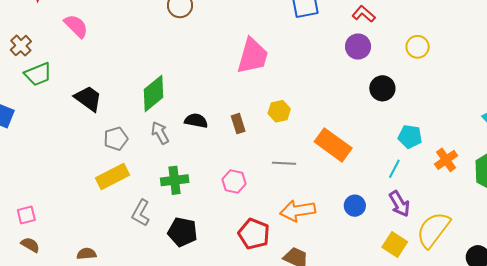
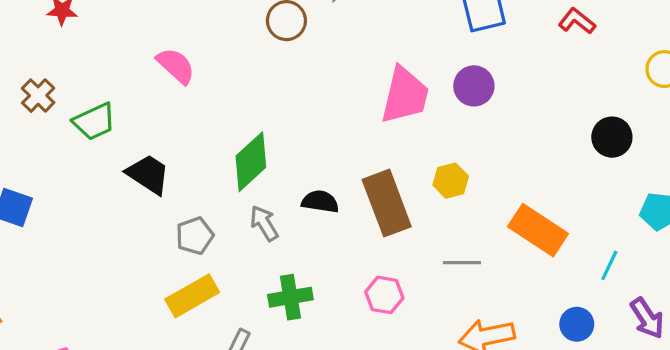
pink semicircle: (76, 26) -> (176, 66), moved
purple circle: (358, 47) -> (474, 86), moved
green trapezoid: (38, 74) -> (94, 121), moved
brown rectangle: (238, 124) -> (387, 203), size x2.0
cyan line: (394, 169) -> (609, 265), moved

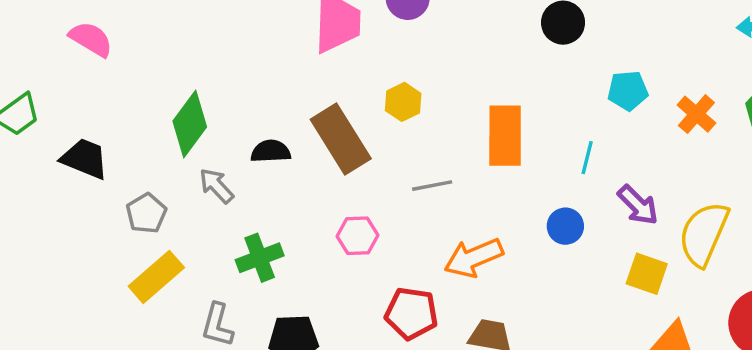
orange rectangle: (538, 230) -> (505, 136), turned 68

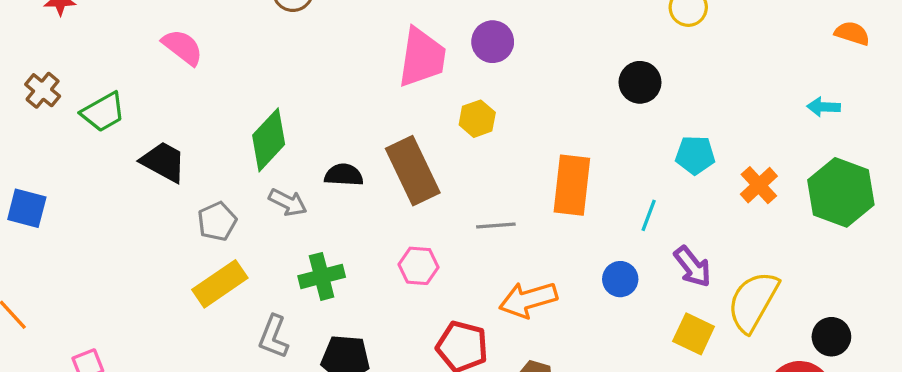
yellow hexagon: (403, 102) -> (477, 119), moved
gray arrow: (216, 186) -> (288, 202), turned 153

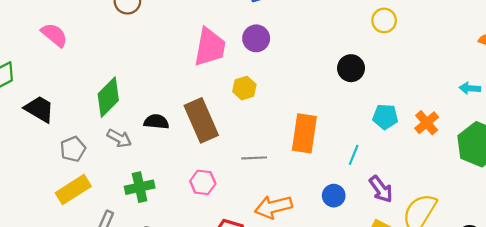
orange cross: (759, 185) -> (427, 123), moved

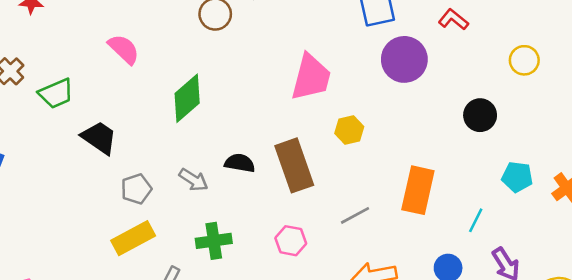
purple circle: (256, 38) -> (404, 59), moved, size x1.4
green diamond: (108, 97) -> (187, 98), moved
gray line: (254, 158) -> (355, 215), turned -30

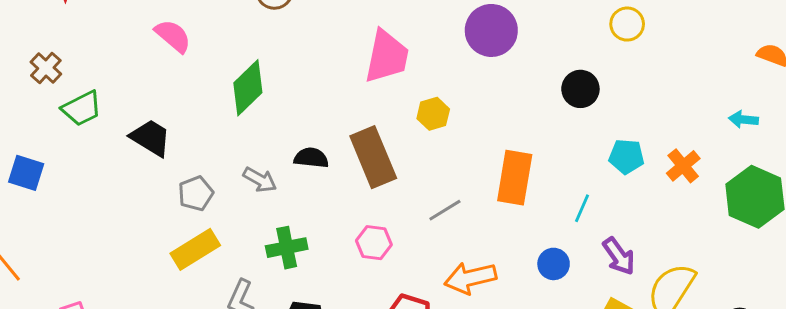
green trapezoid: (56, 93) -> (82, 108), moved

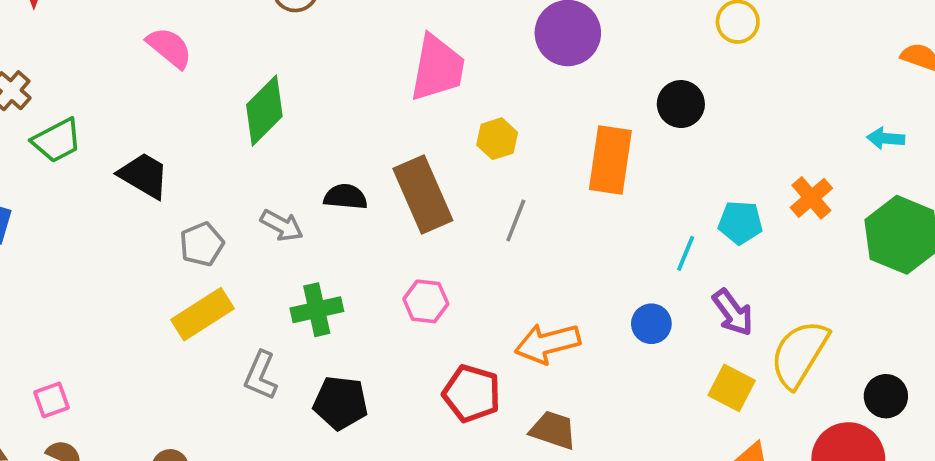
cyan pentagon: (626, 156) -> (740, 223), moved
orange rectangle: (515, 178) -> (610, 160), moved
gray line: (445, 210) -> (516, 220), moved, turned -36

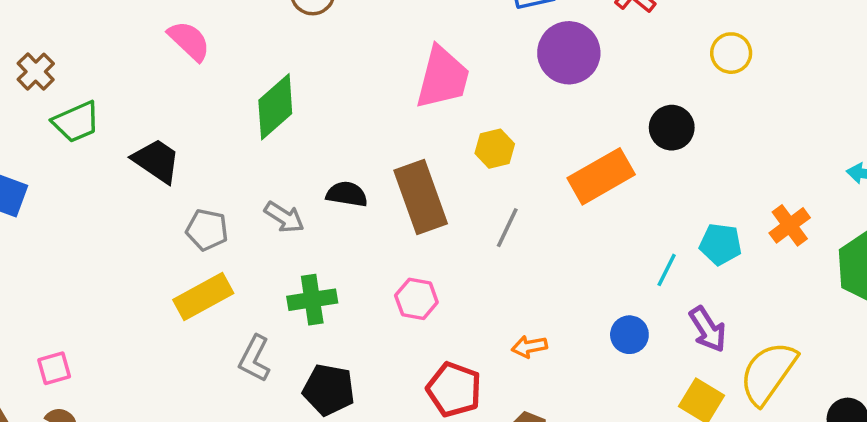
orange rectangle: (610, 160) -> (601, 176), turned 48
gray pentagon: (202, 244) -> (207, 230), turned 30
orange arrow: (547, 343) -> (529, 347), size x0.6

